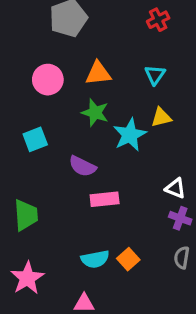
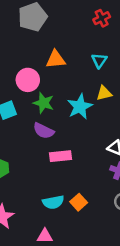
pink circle: (48, 80) -> (28, 80), moved
green star: (95, 113) -> (44, 103), moved

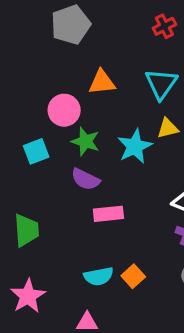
cyan triangle: (99, 61) -> (161, 84), size x1.5

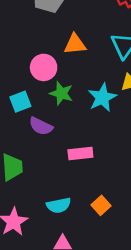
purple semicircle: (85, 179) -> (41, 126), moved
cyan semicircle: (99, 276) -> (59, 205), moved

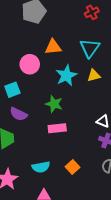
green star: (61, 93) -> (54, 104), moved
cyan star: (102, 97) -> (66, 75), moved
purple semicircle: (41, 126) -> (19, 114), moved

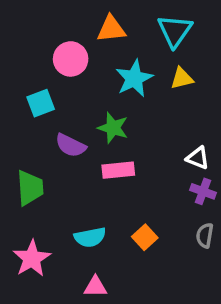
purple semicircle: (19, 114) -> (71, 145), moved

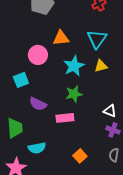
green star: (113, 128) -> (74, 94), moved, turned -30
cyan semicircle: (90, 237) -> (37, 148), moved

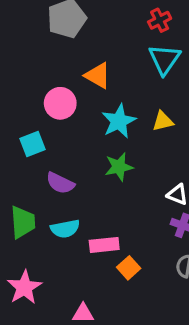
orange triangle: (61, 38) -> (98, 76), turned 36
cyan triangle: (97, 39) -> (164, 59), moved
pink rectangle: (65, 118) -> (104, 245), moved
cyan semicircle: (37, 148) -> (65, 229), moved

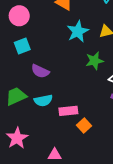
pink circle: (60, 103) -> (19, 16), moved
green star: (119, 167) -> (94, 61), moved
green trapezoid: (23, 222) -> (16, 96), turned -110

